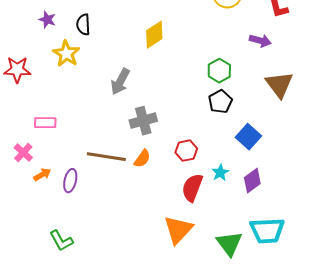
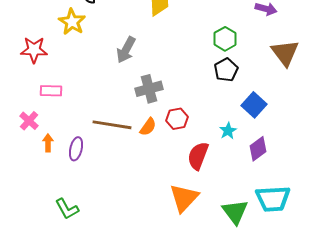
red star: (17, 70) -> (34, 50), moved
red hexagon: (186, 151) -> (177, 119), moved
cyan star: (220, 173) -> (228, 131), moved
orange arrow: (42, 175) -> (48, 143), turned -60

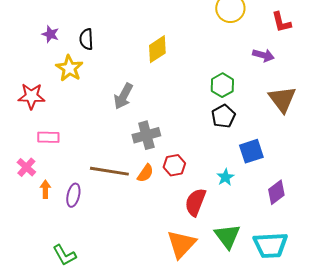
blue square: (254, 105) -> (251, 151), turned 30
purple diamond: (258, 149) -> (276, 192), moved
green triangle: (235, 212) -> (227, 236), moved

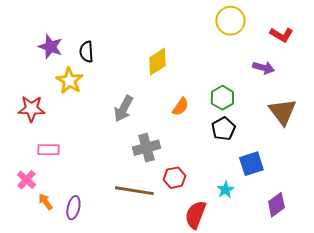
red L-shape: (281, 22) -> (281, 35), turned -45
purple star: (50, 34) -> (50, 47), size x1.4
brown line: (109, 171) -> (134, 191), moved
orange semicircle: (145, 173) -> (180, 107), moved
orange arrow: (45, 189) -> (45, 202), turned -36

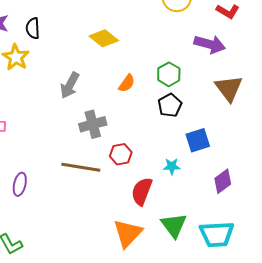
yellow diamond: (157, 62) -> (104, 38), turned 72
purple arrow: (263, 68) -> (210, 44), size x1.4
cyan star: (225, 190) -> (172, 166), turned 30

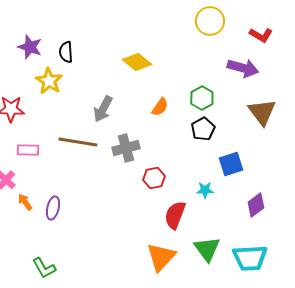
brown line: (81, 167) -> (78, 142), moved

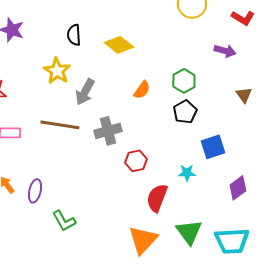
black semicircle: (66, 52) -> (74, 35), moved
purple arrow: (243, 68) -> (225, 51), size x0.7
yellow star: (49, 81) -> (57, 71), moved
brown triangle: (262, 112) -> (244, 95), size x0.6
green L-shape: (44, 268) -> (64, 221), moved

